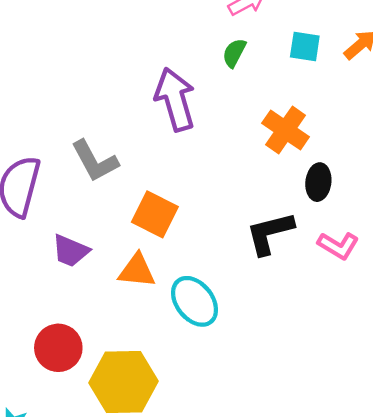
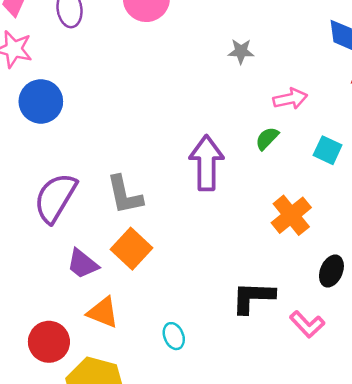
black ellipse: (318, 182) -> (331, 271), moved
orange square: (155, 214) -> (131, 249), moved
orange triangle: (137, 271) -> (103, 312), moved
cyan ellipse: (195, 301) -> (174, 336), size x0.6

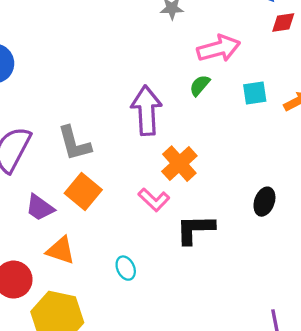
pink arrow: (290, 99) -> (219, 48), size x1.4
cyan square: (328, 150) -> (255, 93), turned -30
orange cross: (291, 215) -> (179, 164), moved
pink L-shape: (307, 324) -> (154, 200), moved

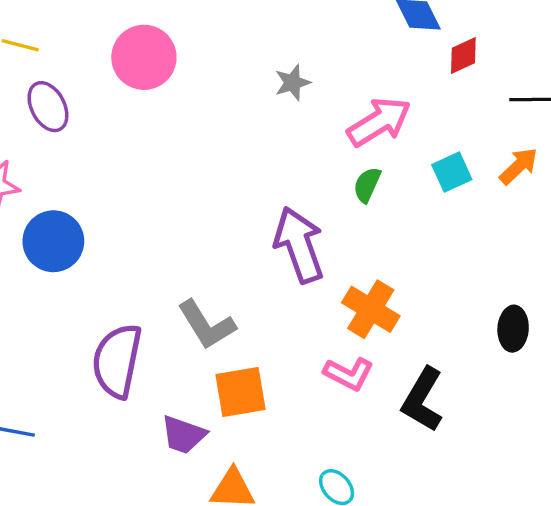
orange square: (83, 191) -> (241, 392), turned -33
black L-shape: (195, 229) -> (423, 400), turned -42

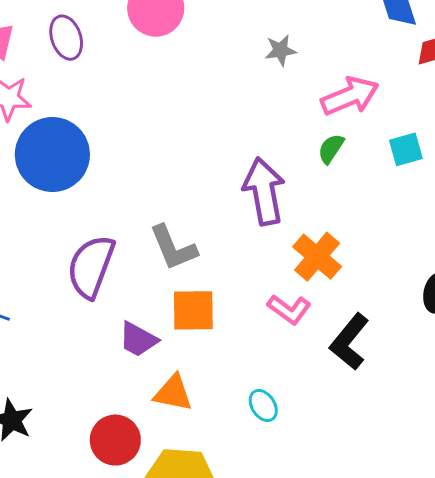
blue circle: (53, 241) -> (52, 155), size x1.4

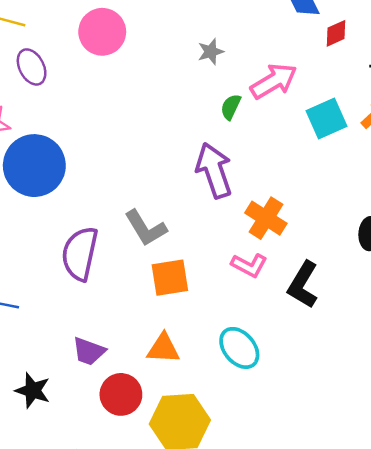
green semicircle: (331, 149) -> (231, 107), moved
cyan square: (406, 149) -> (327, 119), size x1.4
purple trapezoid: (138, 339) -> (89, 351), moved
cyan ellipse: (263, 406) -> (239, 348), size x1.6

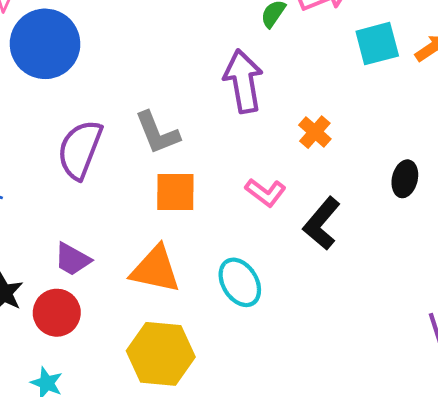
orange cross: (266, 218) -> (315, 132), moved, size x0.7
orange triangle: (163, 348) -> (155, 269), size x1.4
red circle: (121, 394) -> (57, 313), moved

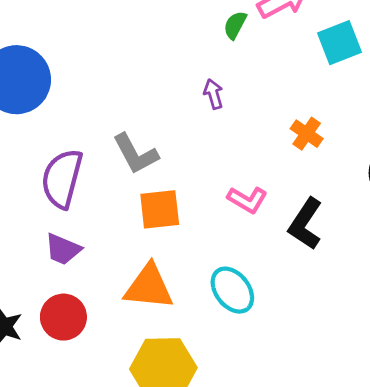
purple arrow: (243, 81) -> (213, 94), size x0.5
orange cross: (315, 132) -> (307, 134), moved
purple trapezoid: (72, 259) -> (63, 249), moved
red circle: (57, 313) -> (63, 317), moved

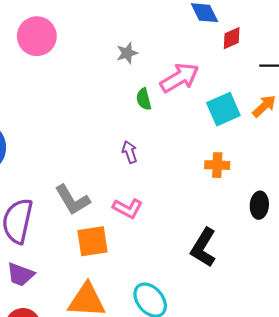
green semicircle: (235, 25) -> (144, 99), turned -40
orange cross: (307, 134) -> (217, 165), moved, turned -30
pink L-shape: (247, 200) -> (128, 208), moved

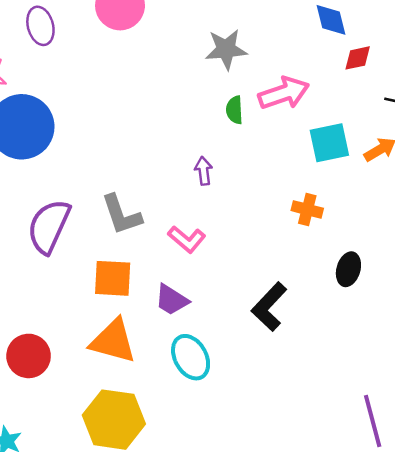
gray star: (127, 53) -> (226, 49), size x1.5
orange square: (93, 241) -> (113, 278), moved
purple trapezoid: (20, 274) -> (172, 300), moved

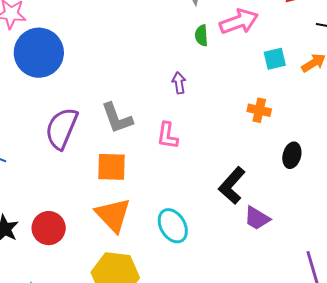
cyan square: (329, 143) -> (275, 59), size x0.7
pink L-shape: (187, 239) -> (167, 136), turned 60
purple trapezoid: (172, 300) -> (257, 218), moved
orange triangle: (113, 341) -> (113, 215), turned 33

